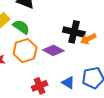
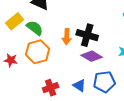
orange arrow: (88, 39) -> (67, 37), moved, turned -63
purple diamond: (53, 50) -> (92, 56), moved

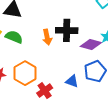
orange hexagon: (38, 52) -> (25, 73), moved
purple diamond: (92, 56) -> (91, 44), moved

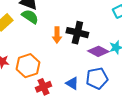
green semicircle: (14, 37) -> (30, 17), moved

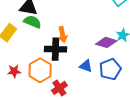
black cross: (77, 33) -> (56, 49), moved
blue triangle: (72, 83) -> (86, 66), moved

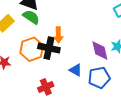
purple diamond: (106, 42) -> (100, 50), turned 50
orange hexagon: (40, 70) -> (32, 49), moved

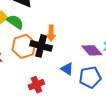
green semicircle: (31, 17) -> (15, 22), moved
purple diamond: (100, 50) -> (92, 50), turned -30

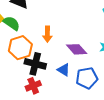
black cross: (41, 46) -> (35, 64), moved
purple diamond: (92, 50) -> (77, 49), moved

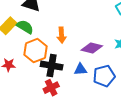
purple diamond: (77, 49) -> (92, 48), turned -30
blue triangle: (64, 70) -> (80, 69), turned -32

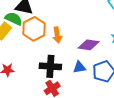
green semicircle: (25, 27) -> (14, 19), moved
orange hexagon: (35, 51) -> (34, 29), moved

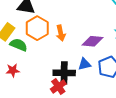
green semicircle: (14, 19) -> (19, 45), moved
black cross: (50, 66) -> (64, 73), moved

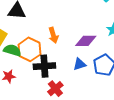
orange hexagon: (37, 28) -> (29, 49), moved
black cross: (64, 73) -> (44, 66), moved

